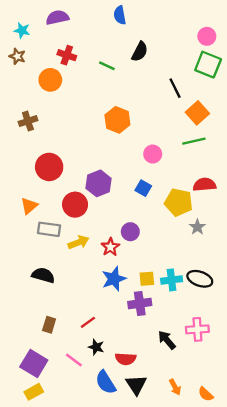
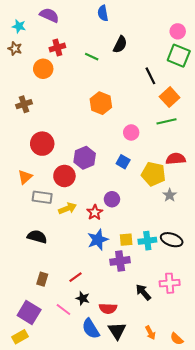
purple semicircle: (57, 17) -> (49, 15), turned 36
red cross: (67, 55) -> (57, 48), turned -35
yellow rectangle: (34, 392) -> (20, 337), moved

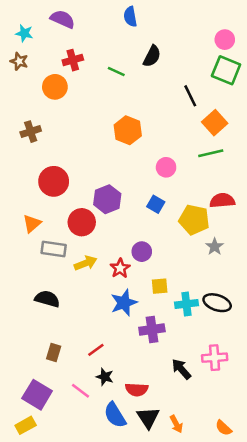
yellow square: (126, 240) -> (160, 286), moved
orange arrow: (150, 333) -> (176, 424), moved

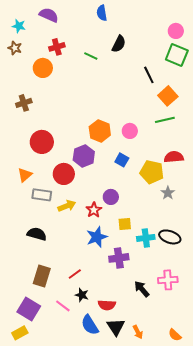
orange hexagon: (128, 130) -> (100, 131), moved
brown rectangle: (54, 353) -> (42, 276), size x1.5

